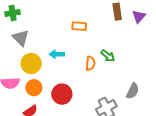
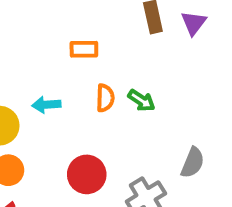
orange semicircle: (90, 63) -> (105, 98), moved
red circle: (62, 94) -> (87, 174), moved

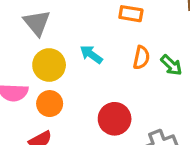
cyan arrow: (46, 105) -> (91, 54), turned 30

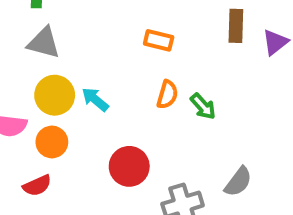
gray triangle: (37, 23) -> (44, 43), turned -40
cyan arrow: (91, 54) -> (95, 99), moved

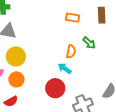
orange rectangle: (159, 40) -> (73, 18), moved
cyan arrow: (95, 99) -> (65, 68), moved
green arrow: (203, 106) -> (89, 43), moved

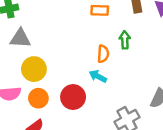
green arrow: (89, 43) -> (125, 40), turned -128
red circle: (55, 88) -> (73, 97), moved

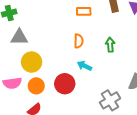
green arrow: (125, 40) -> (110, 45), moved
orange semicircle: (103, 54) -> (79, 41), moved

